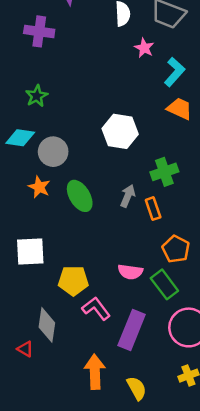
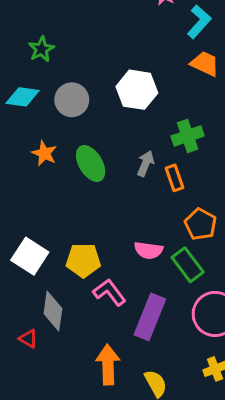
gray circle: (53, 152) -> (72, 100), moved
white square: (30, 252) -> (30, 256), moved, turned 36

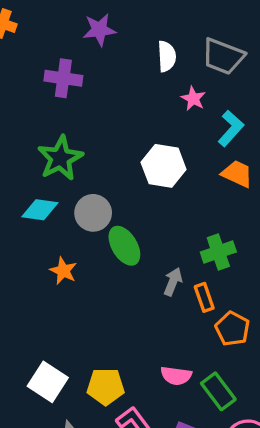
green star: (41, 49) -> (60, 158), size x1.6
white hexagon: (137, 90) -> (164, 166), moved
green ellipse: (91, 163) -> (124, 246), moved
orange pentagon: (201, 224) -> (232, 329), moved

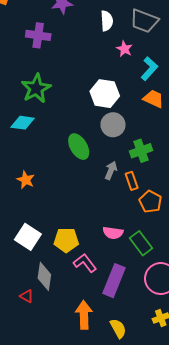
gray circle: (93, 213) -> (113, 125), moved
orange star: (63, 271) -> (26, 180), moved

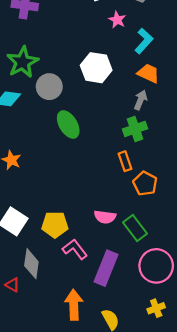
gray circle: (113, 125) -> (49, 87), moved
gray arrow: (111, 170) -> (141, 100), moved

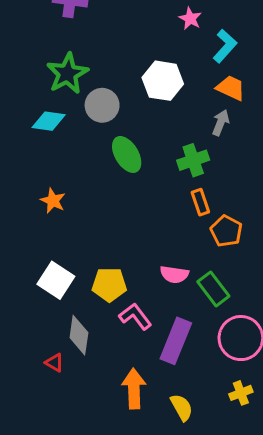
green cross: (135, 129) -> (193, 160), moved

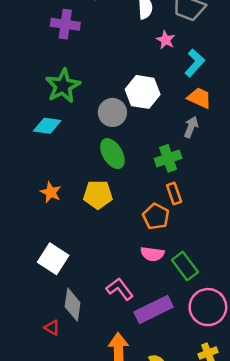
gray circle: (102, 105) -> (112, 112), moved
orange pentagon: (226, 231) -> (156, 216), moved
yellow pentagon: (109, 285) -> (98, 195), moved
purple rectangle: (176, 341) -> (154, 310), turned 42

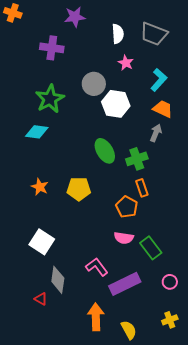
pink star: (166, 40) -> (126, 63), moved
gray circle: (112, 112) -> (94, 84), moved
green ellipse: (112, 154) -> (105, 151), moved
pink circle: (208, 307) -> (170, 282), size x0.5

